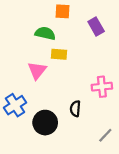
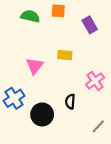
green semicircle: (45, 33) -> (30, 16), moved
yellow rectangle: (59, 54) -> (65, 55), moved
pink cross: (102, 87) -> (95, 81), turned -30

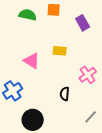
pink triangle: (35, 66) -> (32, 61), turned -36
black circle: (42, 114) -> (33, 120), moved

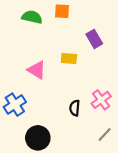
purple rectangle: (83, 23) -> (94, 39), moved
pink cross: (88, 75) -> (101, 100), moved

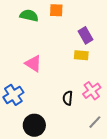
yellow rectangle: (69, 58) -> (81, 55), moved

